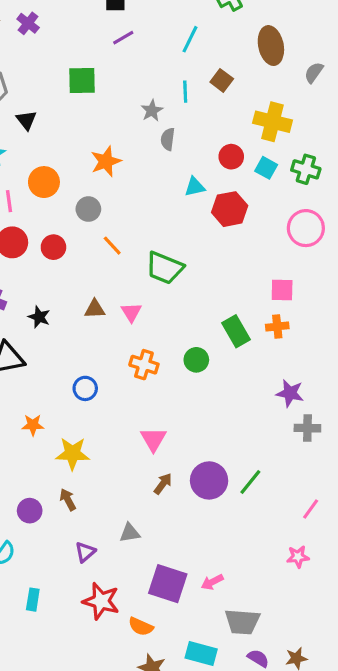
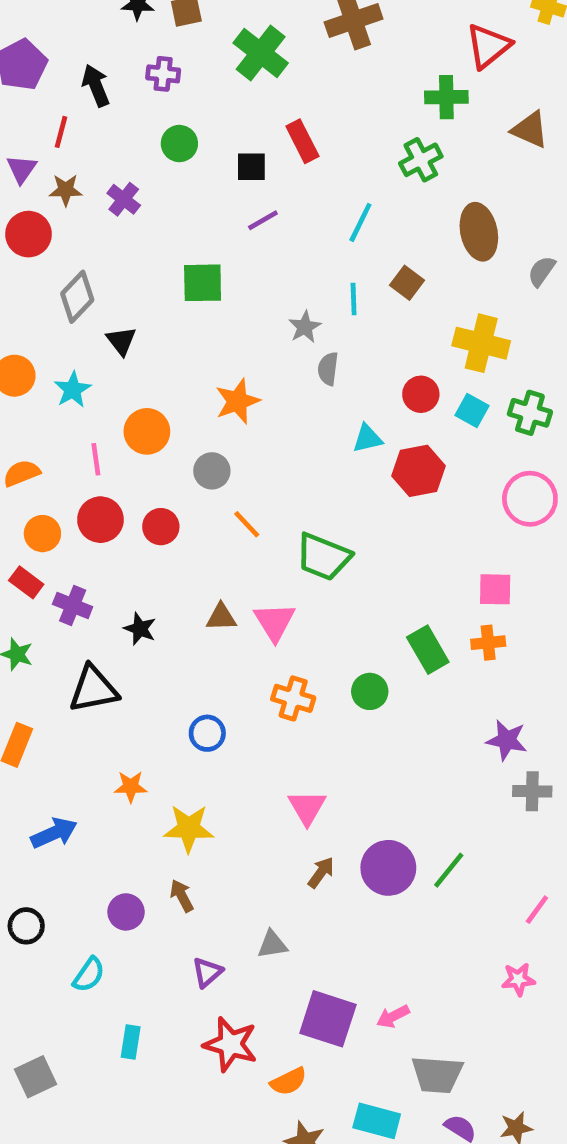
pink triangle: (131, 312) -> (275, 622), size x1.4
orange semicircle: (141, 627) -> (289, 1081), turned -50

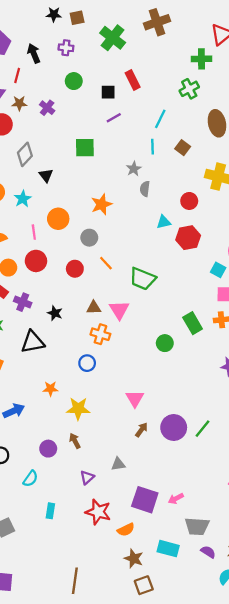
cyan line: (354, 299) -> (153, 147), moved
cyan square: (472, 411) -> (218, 270), moved
red circle: (161, 527) -> (75, 269), moved
orange cross: (293, 698) -> (100, 334), moved

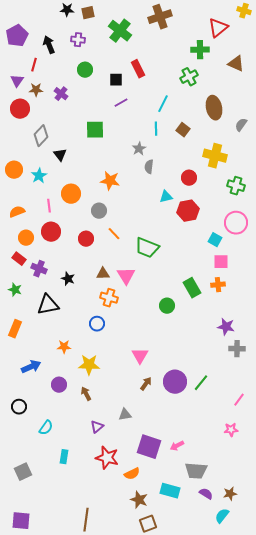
orange star: (102, 204) -> (110, 181), turned 30
purple circle: (48, 449) -> (59, 385), moved

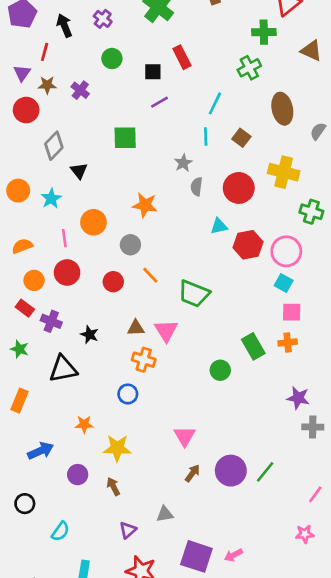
purple cross: (78, 40) -> (103, 19), turned 32
red circle: (189, 178) -> (239, 188), moved, size x1.5
pink circle: (236, 223) -> (286, 251), moved

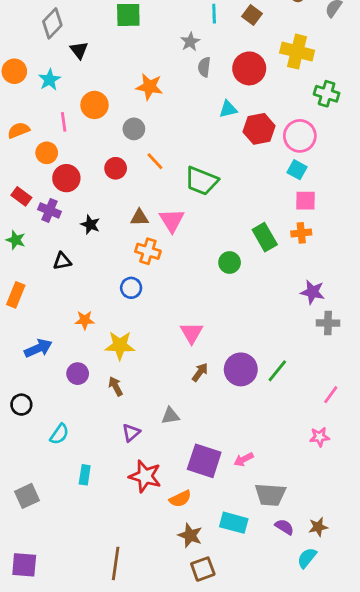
red circle: (67, 272) -> (66, 178), moved
orange circle: (34, 280) -> (47, 153), moved
black triangle: (63, 369) -> (62, 261), size x0.6

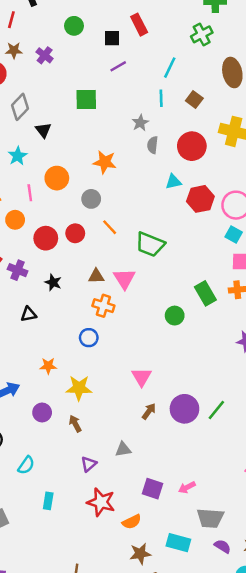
red circle: (66, 178) -> (46, 238), moved
purple square: (204, 461) -> (153, 489), size x0.7
brown star: (190, 535) -> (140, 554), turned -30

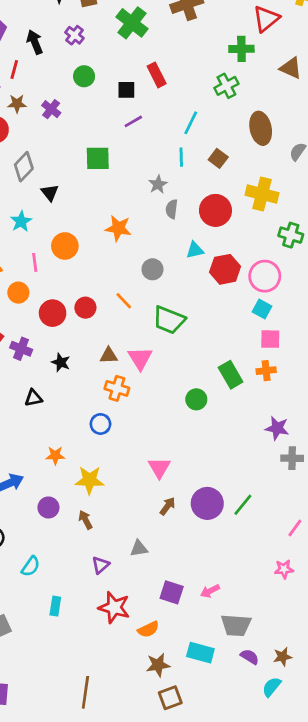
gray circle: (91, 199) -> (152, 269), moved

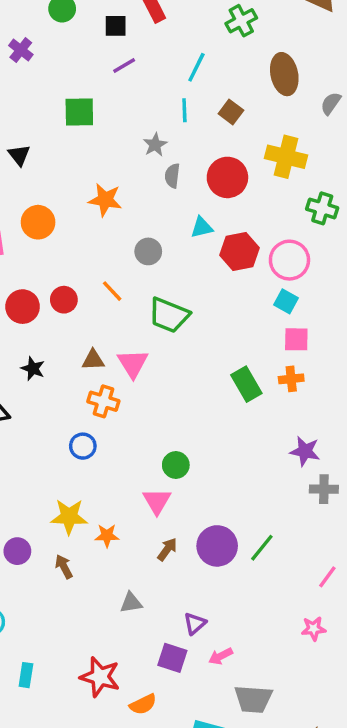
green circle: (196, 399) -> (176, 465), moved
orange star: (55, 455) -> (107, 536), moved
purple triangle: (100, 565) -> (195, 623), moved

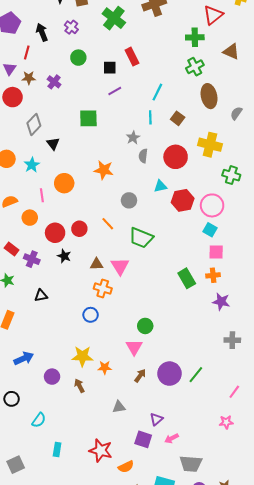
green cross: (241, 21) -> (195, 67), moved
black star: (33, 369) -> (64, 256), moved
purple star: (305, 451) -> (221, 302), moved

